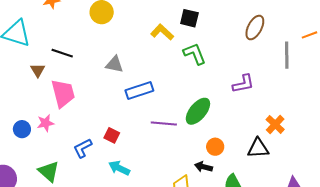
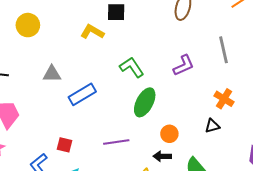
green L-shape: (195, 54) -> (132, 67), moved
gray line: (287, 55) -> (223, 50), moved
purple line: (164, 124) -> (116, 142), moved
black triangle: (258, 148) -> (212, 126), size x0.7

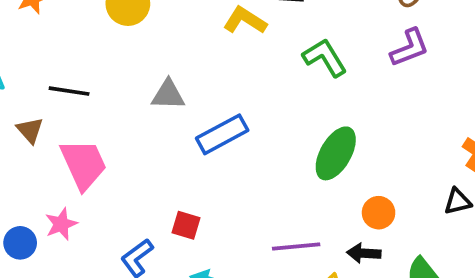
purple L-shape: (184, 65) -> (410, 48), moved
green L-shape: (132, 67) -> (325, 58), moved
purple line: (116, 142) -> (296, 247), moved

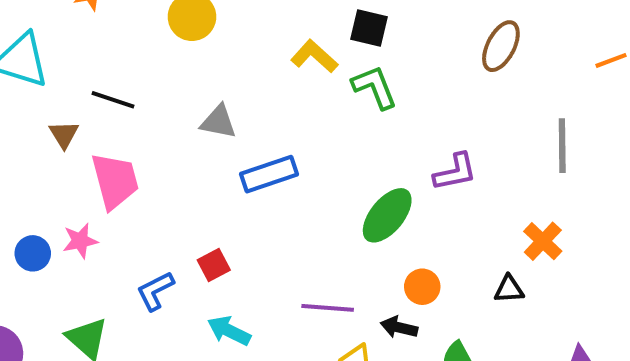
purple L-shape: (410, 48) -> (455, 172), moved
green L-shape: (325, 58) -> (375, 87), moved
red square: (186, 225) -> (214, 265), turned 36

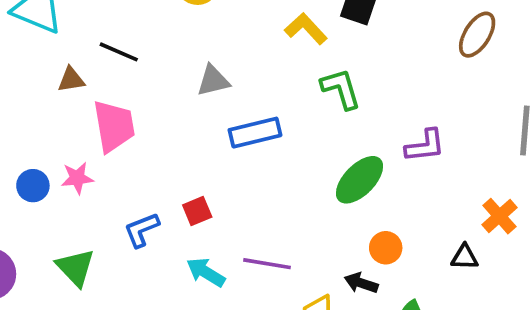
green L-shape: (375, 87) -> (341, 89), moved
gray triangle: (218, 122) -> (213, 81), turned -30
brown triangle: (64, 134) -> (71, 80), turned 48
purple line: (328, 308) -> (267, 264), moved

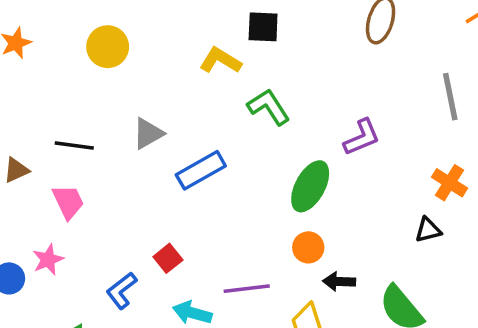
black line: (119, 52) -> (74, 146), moved
pink trapezoid: (114, 126) -> (68, 202), size x0.7
orange circle: (386, 248) -> (308, 247), moved

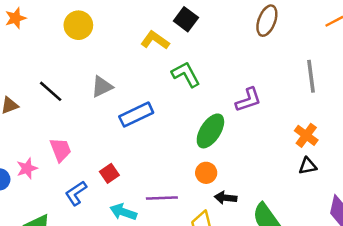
black square: (263, 27) -> (186, 19), turned 30
black line: (74, 146) -> (51, 91), turned 30
pink trapezoid: (68, 202) -> (61, 150), moved
black triangle: (428, 230) -> (308, 166), moved

